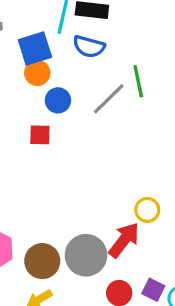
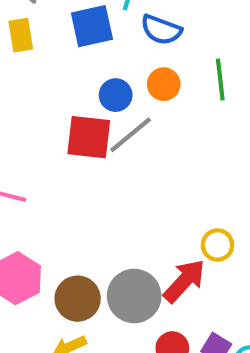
orange circle: (37, 73) -> (164, 84), moved
gray line: (109, 99) -> (131, 135), moved
red square: (40, 135) -> (89, 137), size x1.6

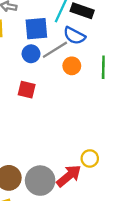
blue circle: (116, 95) -> (31, 54), moved
gray line: (131, 135) -> (55, 50), moved
red square: (89, 137) -> (27, 90), size x0.7

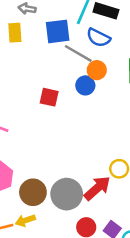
gray line: (55, 50) -> (78, 53), turned 64
blue circle: (31, 54) -> (85, 85), moved

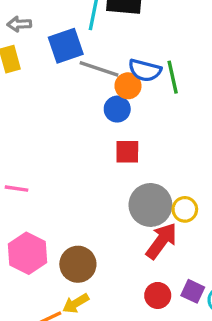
blue semicircle: (98, 38) -> (145, 70), moved
red square: (49, 97) -> (127, 152), moved
gray circle: (67, 194) -> (150, 205), moved

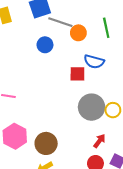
blue semicircle: (145, 70) -> (94, 62), moved
blue circle: (117, 109) -> (45, 45), moved
red arrow: (161, 241) -> (99, 141), moved, size x0.6

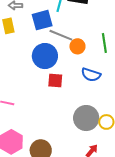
blue circle: (45, 45) -> (45, 56), size x1.6
red square: (77, 74) -> (55, 81), moved

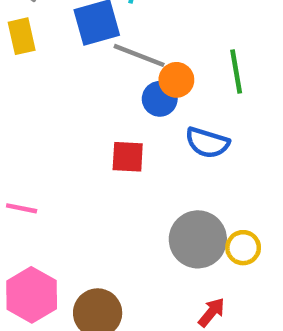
blue circle: (45, 56) -> (160, 99), moved, size x0.6

